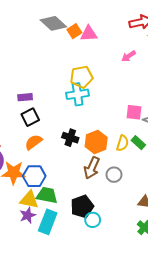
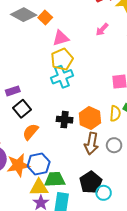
pink triangle: (89, 34) -> (61, 38), moved

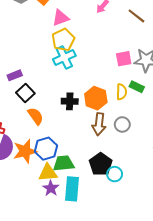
orange semicircle: (31, 132) -> (36, 116), turned 108

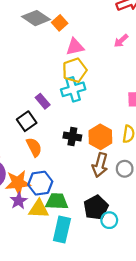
purple rectangle: (15, 75) -> (43, 101), moved, turned 64
purple star: (51, 188) -> (19, 201), moved

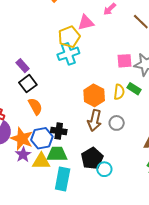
pink triangle: (75, 47) -> (86, 23), moved
purple rectangle: (43, 101) -> (23, 66), moved
black cross: (72, 136) -> (59, 131), moved
orange star: (18, 183) -> (22, 139), turned 30

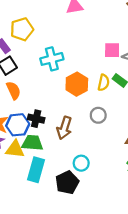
yellow pentagon: (69, 37) -> (22, 29), moved
cyan cross: (68, 54) -> (52, 59), moved
brown arrow: (95, 120) -> (64, 128), moved
black pentagon: (92, 158) -> (67, 182), moved

